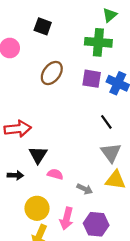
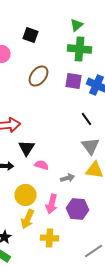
green triangle: (110, 15) -> (76, 25), moved
gray arrow: (85, 189) -> (68, 178), turned -40

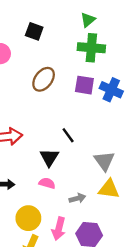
black line: (86, 119) -> (68, 135), moved
black triangle: (26, 148) -> (49, 157), moved

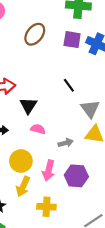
black line: (68, 135) -> (69, 85), moved
black triangle: (49, 157) -> (28, 106), moved

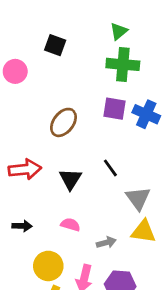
brown ellipse: (35, 34) -> (63, 122), moved
black triangle: (28, 106) -> (70, 179), moved

